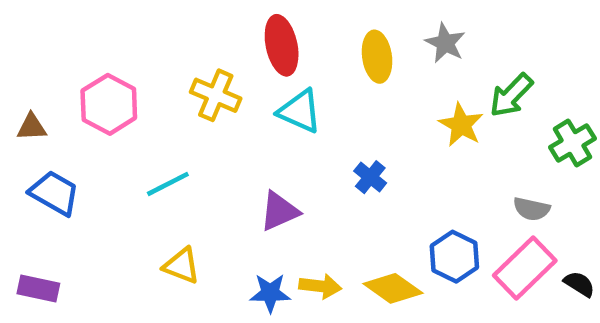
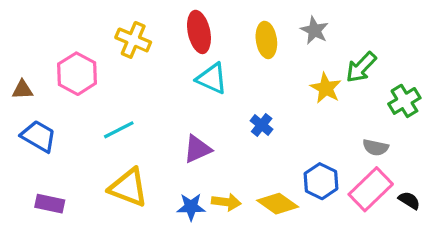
yellow cross: (216, 95) -> (133, 40), moved
yellow triangle: (182, 266) -> (128, 188), size x1.5
purple rectangle: (38, 288) -> (50, 204), moved

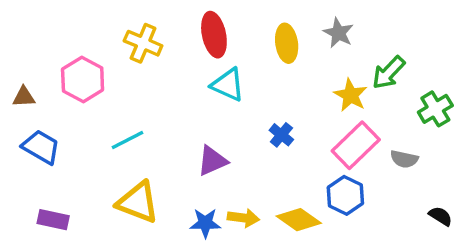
pink rectangle: (371, 189) -> (356, 145), moved

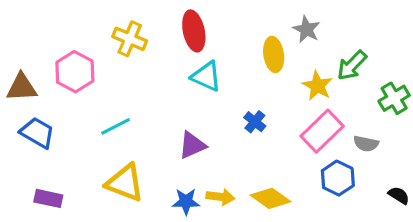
yellow ellipse: (287, 43) -> (274, 54), moved
brown triangle: (24, 97) -> (22, 87), size x1.5
blue hexagon: (345, 195) -> (338, 178), moved

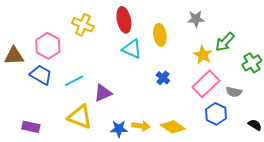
gray star: (306, 29) -> (196, 19), turned -30
yellow ellipse: (274, 54) -> (160, 35), moved
blue trapezoid: (37, 133) -> (41, 75), moved
purple triangle: (192, 145) -> (103, 93), moved

